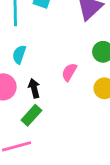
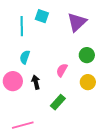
green rectangle: (31, 115) -> (58, 102), moved

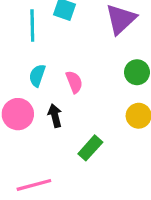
pink semicircle: (62, 70) -> (74, 82), moved, turned 128

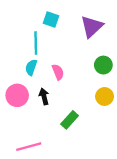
cyan line: (32, 26) -> (36, 43), moved

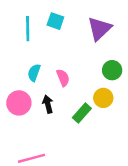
cyan line: (36, 43) -> (28, 29), moved
yellow circle: (105, 96) -> (103, 98), moved
green rectangle: (70, 120) -> (82, 113), moved

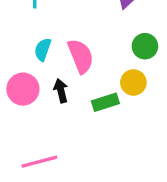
pink semicircle: (63, 78) -> (81, 56), size x1.5
green rectangle: (82, 113) -> (105, 102), turned 30

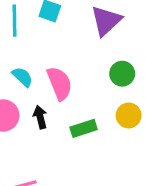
cyan semicircle: (43, 50) -> (23, 77), turned 115
yellow circle: (133, 82) -> (129, 115), moved

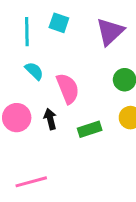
cyan semicircle: (23, 77) -> (34, 71), moved

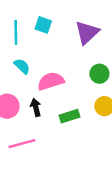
pink semicircle: (68, 88) -> (51, 81), turned -85
pink line: (31, 182) -> (22, 144), moved

